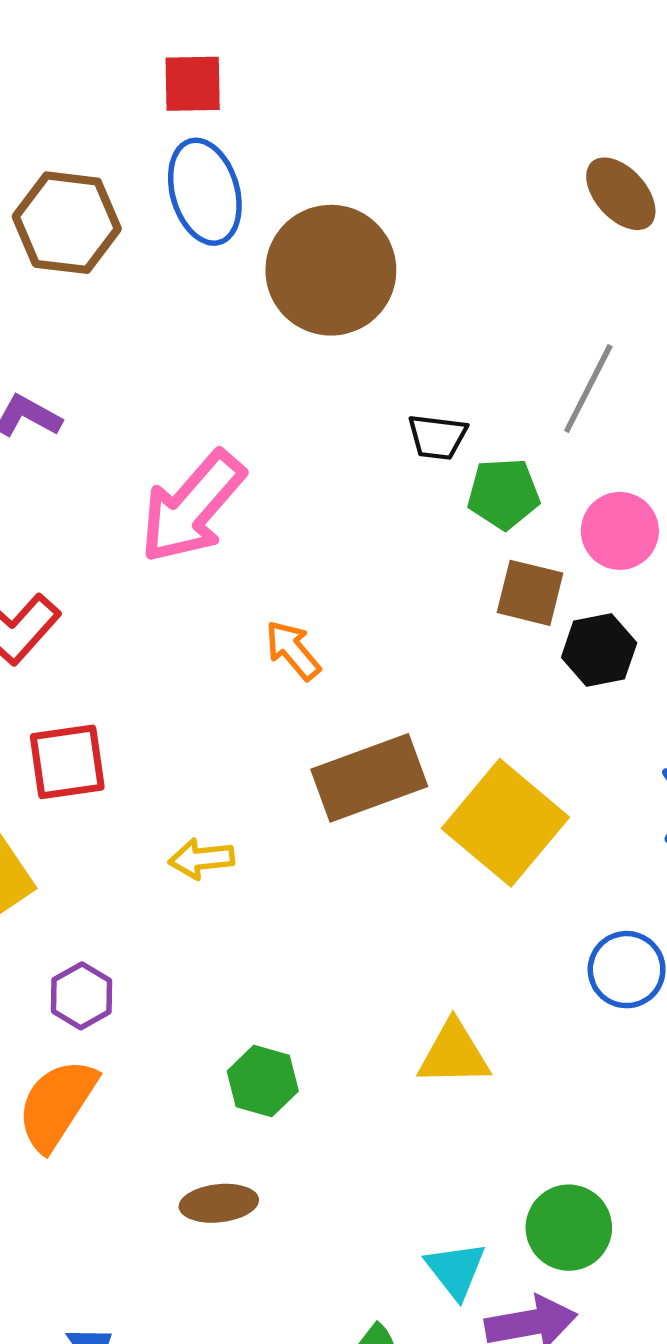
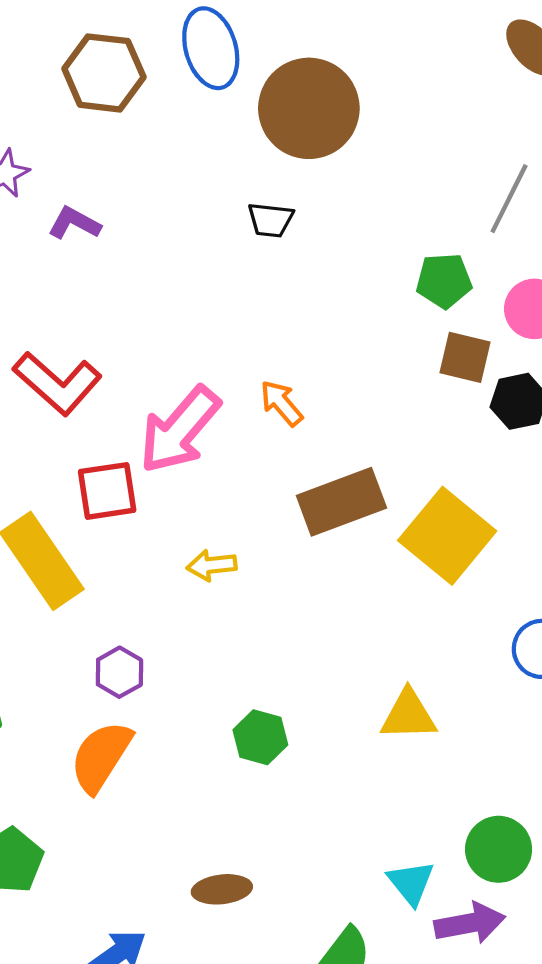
black trapezoid: (437, 437) -> (271, 220), moved
pink arrow: (192, 507) -> (180, 430), moved
brown ellipse: (219, 1203) -> (222, 889), moved

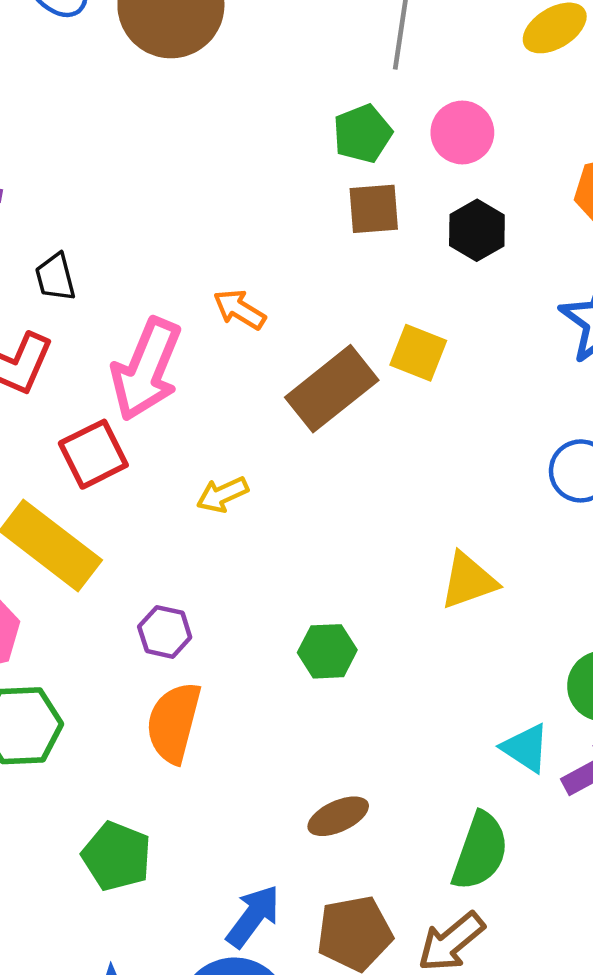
black trapezoid: (271, 220) -> (55, 277), moved, turned 87
brown square: (465, 357) -> (374, 209), moved
yellow square: (447, 536) -> (418, 353), moved, size x0.6

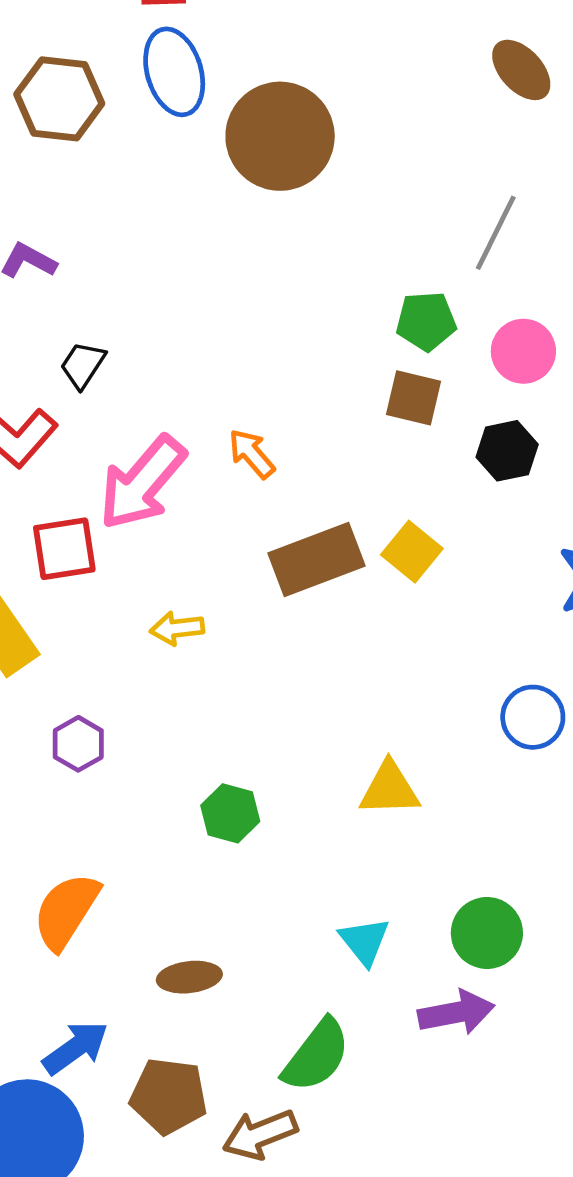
black trapezoid: (55, 277) -> (83, 365), turned 30
orange semicircle: (174, 723) -> (66, 911), moved
cyan triangle: (526, 748) -> (364, 941), moved

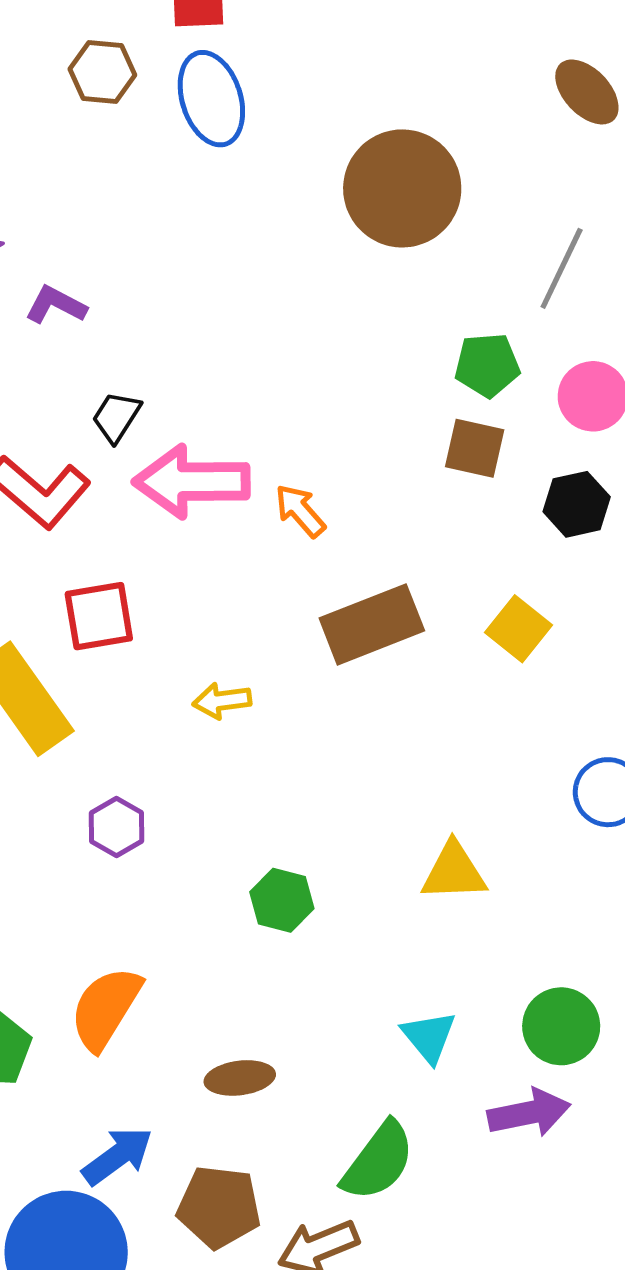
brown hexagon: (59, 99) -> (102, 72), moved, size x0.7
brown circle: (280, 136) -> (402, 188), moved
pink arrow: (142, 483) -> (192, 482), moved, turned 50
yellow square: (412, 552) -> (518, 629), moved

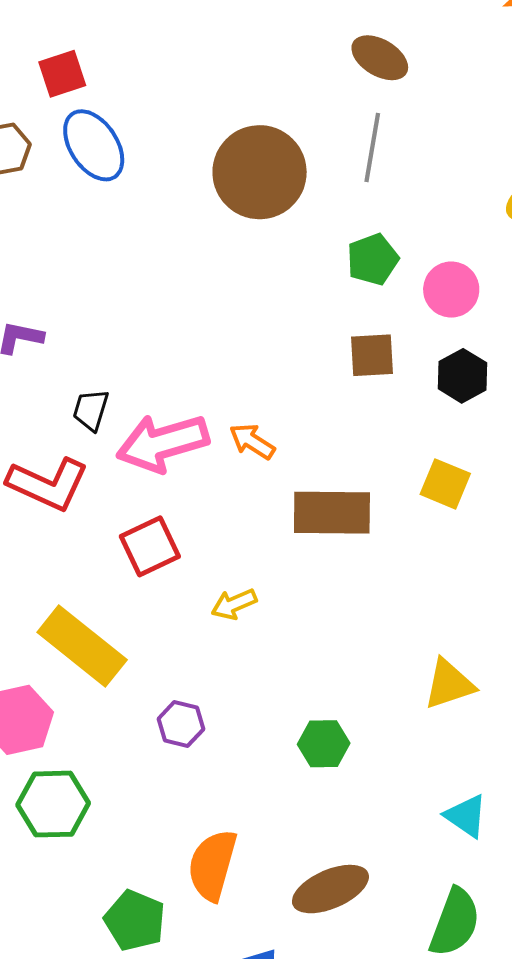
gray line: (562, 268) -> (372, 147), moved
green pentagon: (487, 365) -> (373, 259), moved
red square: (99, 616) -> (150, 546), moved
brown rectangle: (372, 624) -> (332, 513), turned 38
brown ellipse: (240, 1078) -> (330, 889), size x1.4

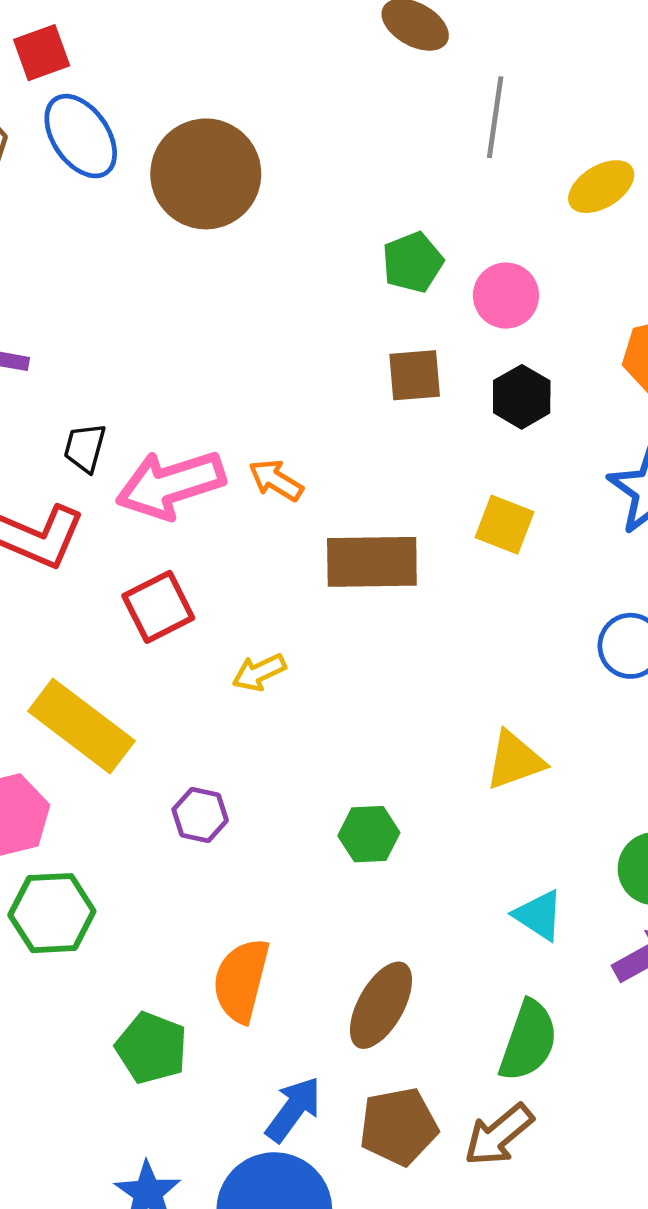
gray line: (372, 147) -> (495, 117), moved
brown circle: (260, 172) -> (206, 174), moved
brown ellipse: (330, 889) -> (381, 1005), turned -36

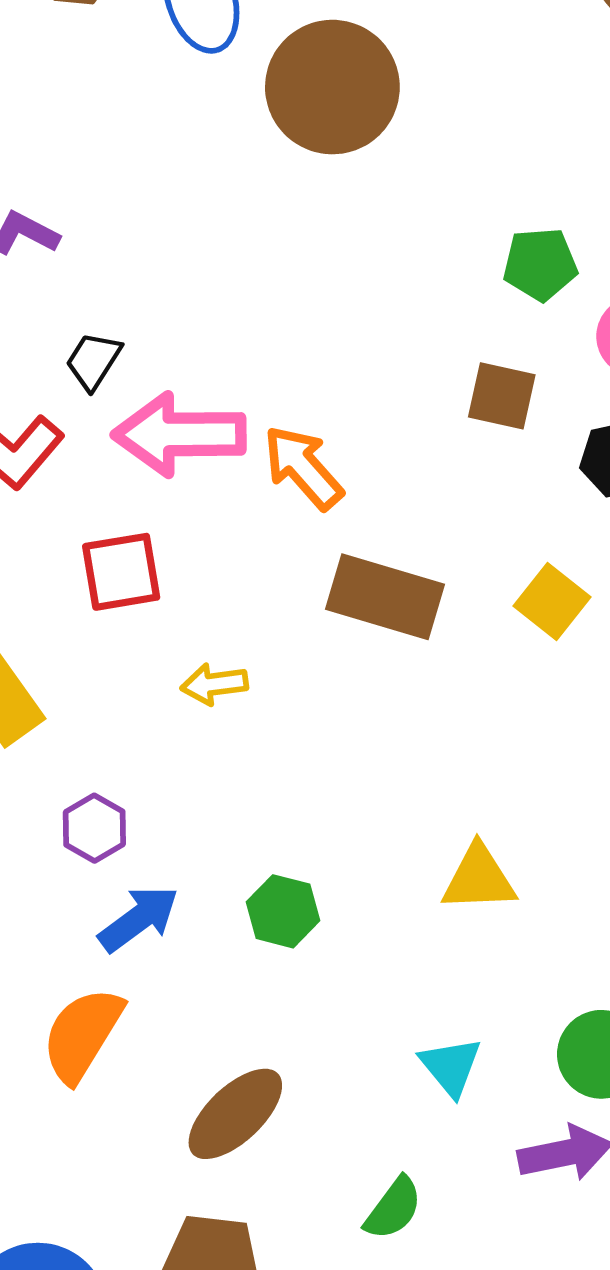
orange arrow: (276, 480) -> (303, 467), size x1.4
green semicircle: (528, 1041) -> (393, 1208), size x0.7
blue arrow: (293, 1109) -> (139, 919), moved

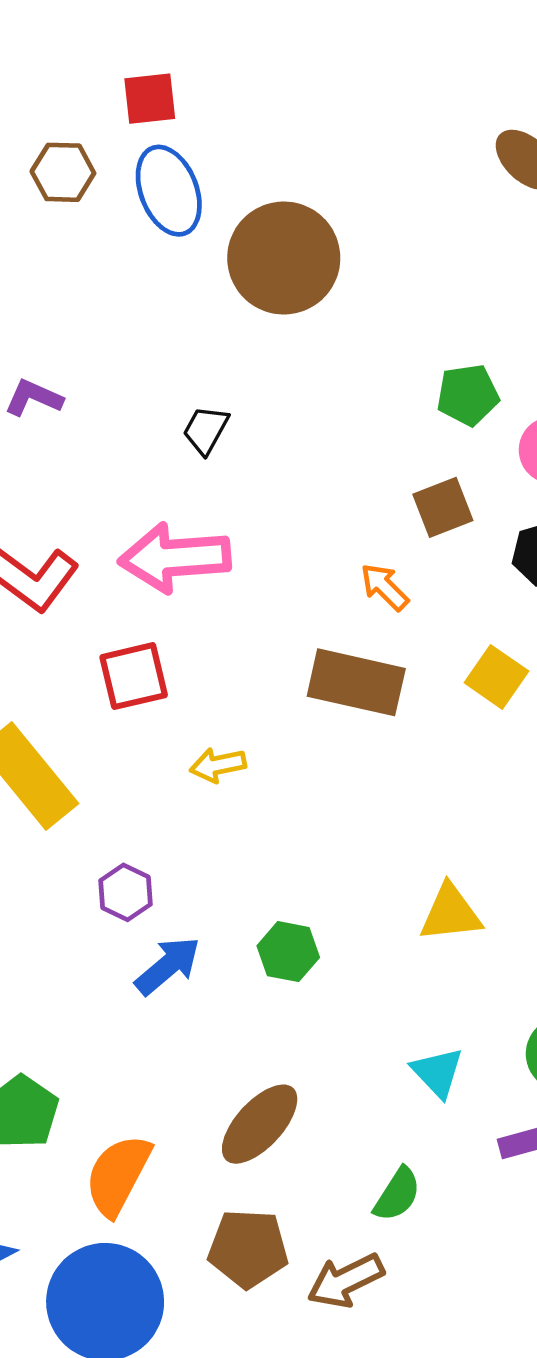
black trapezoid: (93, 361) -> (206, 430), moved
brown square: (502, 396) -> (443, 507), turned -30
orange arrow: (303, 467) -> (385, 587), moved, size x0.7
orange semicircle: (82, 1035) -> (118, 1175), moved

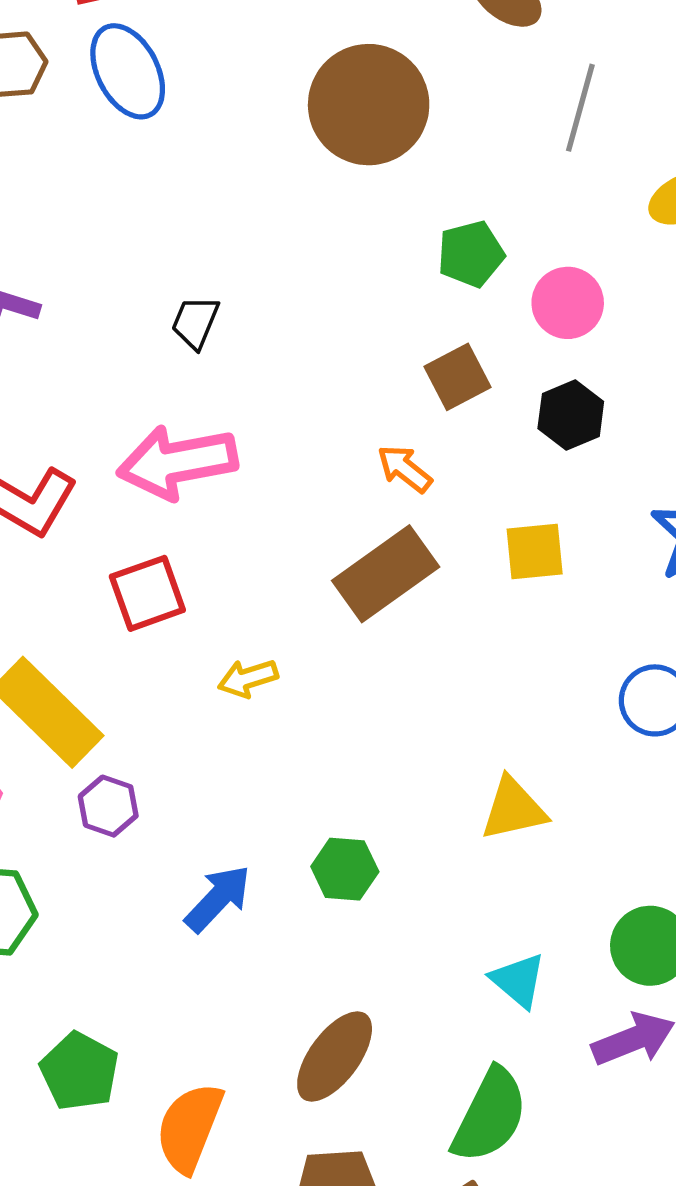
brown circle: (284, 258) -> (369, 105), moved
yellow square: (496, 677) -> (535, 552), turned -34
brown rectangle: (356, 682) -> (386, 574), turned -42
purple hexagon: (126, 892) -> (108, 806), moved
green semicircle: (397, 1194) -> (490, 1115), size x1.6

